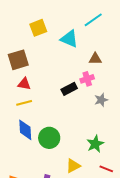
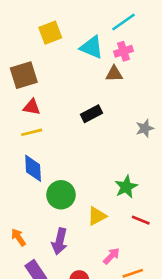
brown triangle: (95, 59) -> (114, 74), moved
pink cross: (87, 79) -> (123, 51), moved
gray star: (101, 100) -> (145, 128), moved
green circle: (49, 138) -> (61, 195), moved

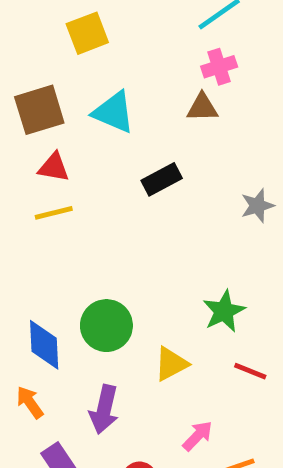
cyan triangle: (92, 47) -> (114, 112), moved
blue diamond: (33, 168) -> (44, 345), moved

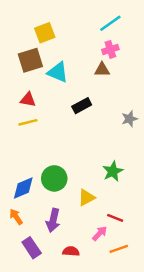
brown square: (39, 110) -> (30, 60), moved
blue diamond: (44, 345) -> (23, 188), turned 70
red line: (250, 371) -> (115, 218), moved

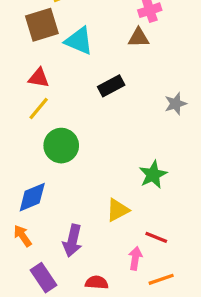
yellow line: (28, 122) -> (39, 109), turned -36
green circle: (54, 178) -> (61, 146), moved
pink arrow: (100, 233) -> (135, 258), turned -35

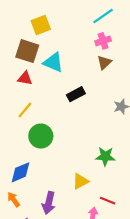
brown square: (42, 25) -> (27, 51), turned 35
brown triangle: (139, 38) -> (104, 62), moved, turned -42
red triangle: (39, 78) -> (25, 78), moved
green star: (153, 175) -> (105, 156), turned 30

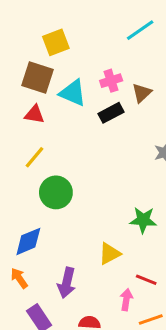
pink cross: (103, 41) -> (111, 81), moved
black rectangle: (76, 94) -> (111, 113), moved

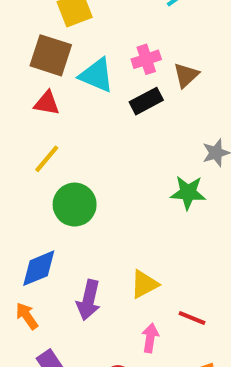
green star: (143, 220) -> (188, 193), moved
purple arrow: (67, 283) -> (89, 300), moved
pink arrow: (126, 300) -> (150, 338), moved

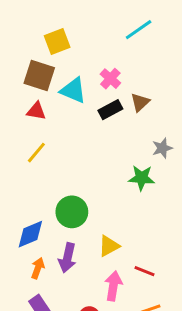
pink cross: (146, 59) -> (110, 79), turned -30
brown triangle: (186, 75) -> (140, 102), moved
green circle: (75, 205) -> (72, 212), moved
orange arrow: (27, 316) -> (38, 268), moved, turned 54
pink arrow: (150, 338) -> (113, 286), size x1.4

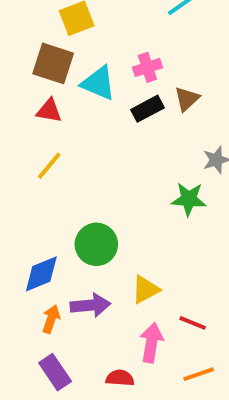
pink cross: (110, 79) -> (147, 67), turned 30
purple arrow: (67, 258) -> (90, 305), turned -108

